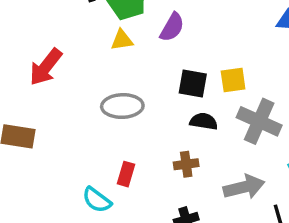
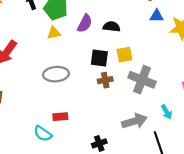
black semicircle: (204, 121) -> (112, 27), moved
brown cross: (186, 164) -> (105, 80), moved
red rectangle: (126, 174) -> (60, 117), turned 72

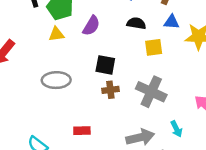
black semicircle: (112, 27) -> (136, 23), moved
yellow square: (124, 55) -> (154, 47), moved
red rectangle: (60, 117) -> (82, 131), moved

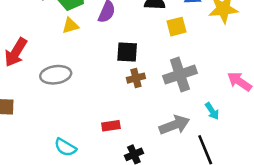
gray ellipse: (56, 80) -> (56, 75), moved
gray cross: (151, 92) -> (180, 75), turned -36

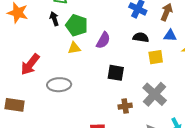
gray cross: (180, 75) -> (155, 94), turned -35
brown cross: (136, 78) -> (125, 106), moved

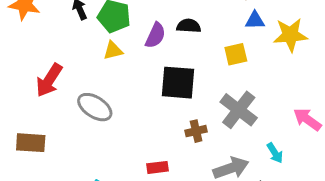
black semicircle: (141, 37) -> (189, 26), moved
black square: (116, 73) -> (178, 83), size x1.4
gray ellipse: (59, 85) -> (95, 107), turned 40

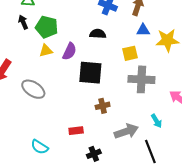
purple semicircle: (155, 35) -> (69, 51), moved
gray cross: (239, 110) -> (141, 79), moved, turned -35

